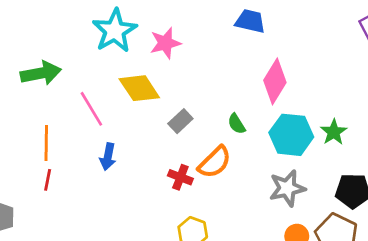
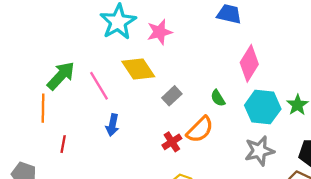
green arrow: (41, 73) -> (61, 76), moved, turned -36
orange line: (46, 143) -> (43, 108), moved
red cross: (180, 177) -> (172, 142), turned 36

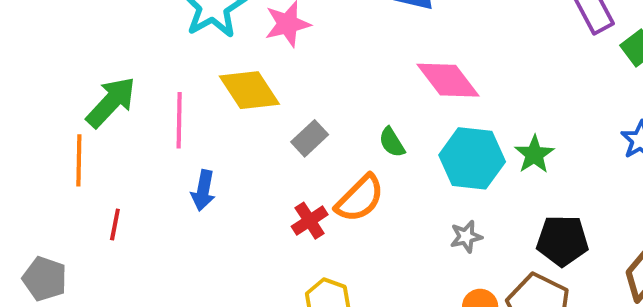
pink diamond: (249, 63) -> (448, 80), turned -69
pink line: (99, 86) -> (179, 120), turned 32
gray star: (259, 151) -> (466, 237), size x0.6

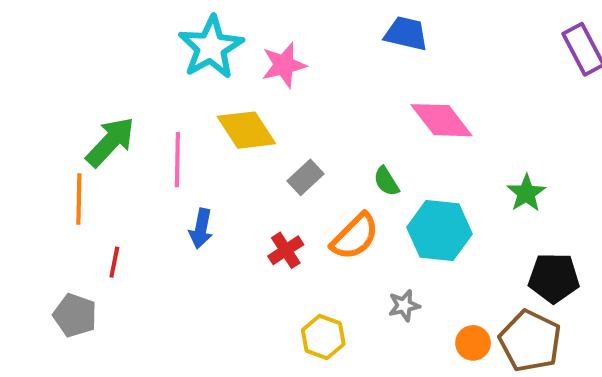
cyan hexagon: (472, 158) -> (440, 231), moved
red cross: (310, 221) -> (286, 250), moved
gray star: (466, 237) -> (404, 305), moved
gray pentagon: (45, 279) -> (75, 315), moved

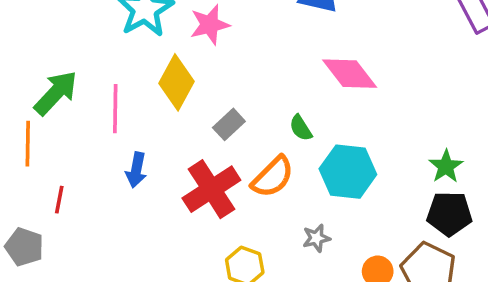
yellow diamond: (246, 130) -> (176, 82), turned 62
green star: (526, 193) -> (446, 166), moved
red cross: (286, 250) -> (211, 189), size x1.8

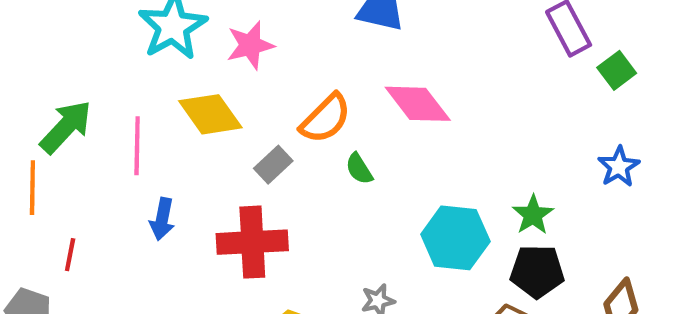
yellow diamond: (176, 82) -> (210, 114), turned -64
cyan hexagon: (348, 172) -> (455, 238), moved
orange semicircle: (273, 177) -> (326, 119), moved
red cross: (211, 189) -> (252, 242), turned 30

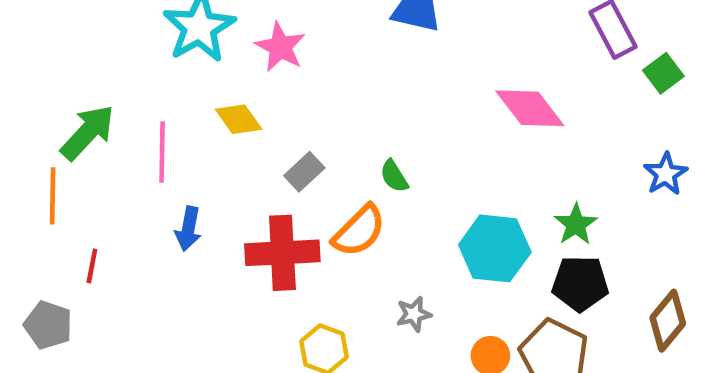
pink star: (250, 45) -> (280, 47), turned -30
pink diamond: (418, 104) -> (530, 108), moved
yellow diamond: (210, 114) -> (239, 119), size x0.7
orange semicircle: (326, 119) -> (359, 231), moved

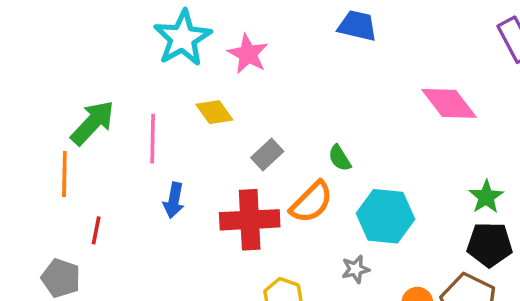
cyan hexagon: (495, 248) -> (386, 216), moved

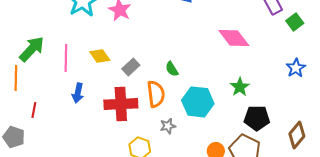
yellow diamond: (214, 112) -> (100, 56), moved
green star: (486, 197) -> (240, 87), moved
orange semicircle: (311, 202) -> (156, 94), turned -52
gray star: (356, 269) -> (168, 126), moved

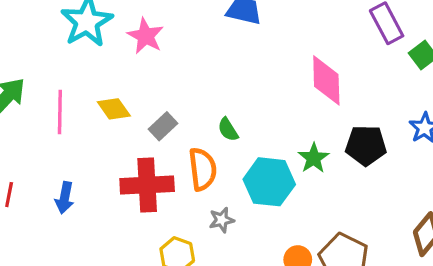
pink diamond: (234, 38) -> (326, 80), turned 36
green star: (240, 87) -> (314, 158), moved
blue arrow: (78, 93) -> (65, 198), moved
black pentagon: (257, 118) -> (366, 145), moved

